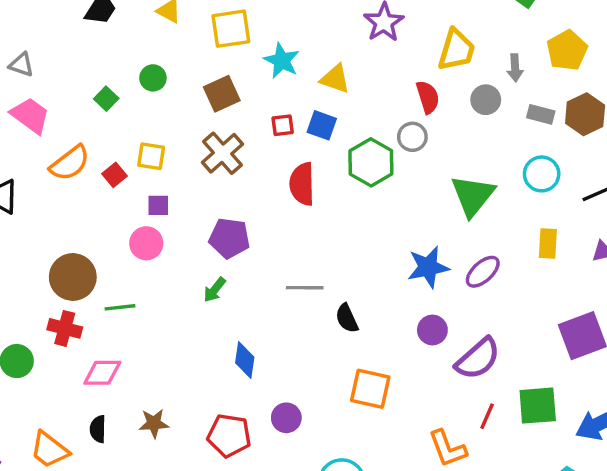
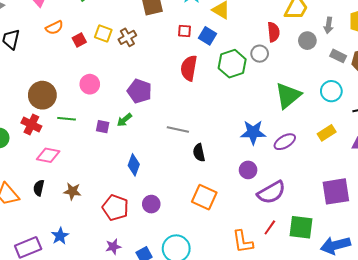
brown cross: (222, 153) -> (127, 37), moved, size x0.7
orange semicircle: (70, 163) -> (54, 28), size x0.7
purple square: (158, 205) -> (103, 127), moved
yellow rectangle: (548, 243) -> (327, 133), turned 42

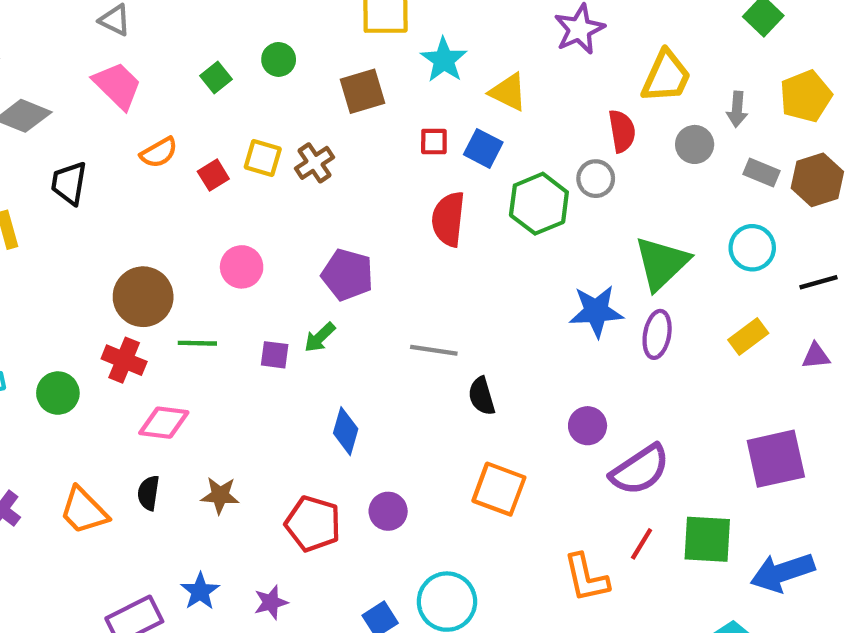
blue star: (253, 132) -> (596, 311), moved
purple ellipse: (285, 142) -> (657, 334), moved, turned -45
purple star: (113, 247) -> (271, 602), moved

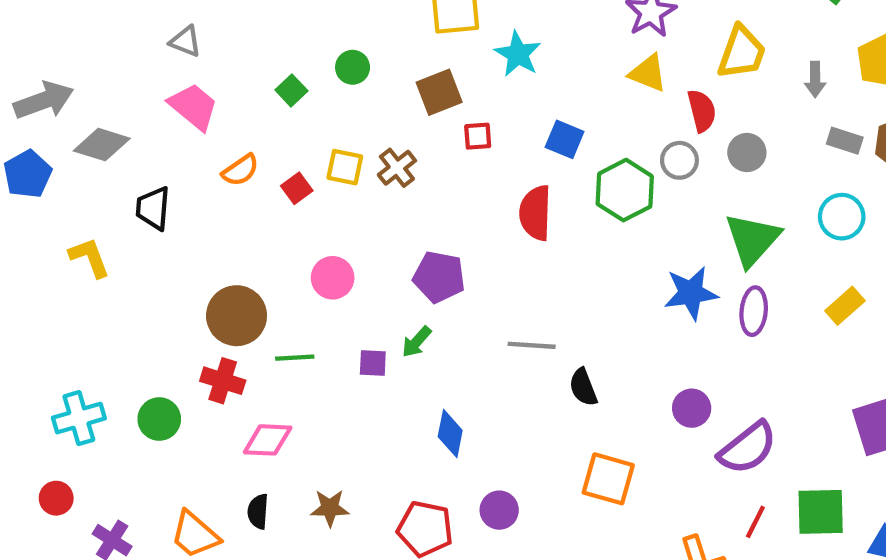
yellow triangle: (508, 92) -> (648, 73), moved
red square: (434, 142) -> (478, 136), moved
gray circle: (695, 144) -> (747, 152), moved

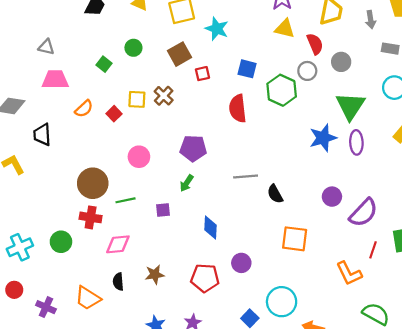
pink trapezoid: (193, 107) -> (55, 80), turned -32
purple square: (373, 363) -> (163, 210), moved

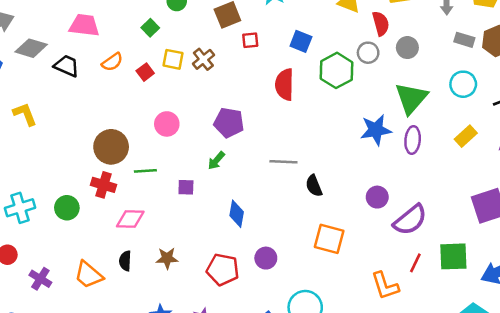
green square: (104, 64) -> (150, 28), moved
black trapezoid: (42, 135) -> (67, 66), moved, turned 110

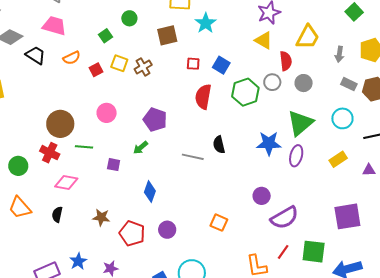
red square: (250, 40) -> (193, 64), moved
black semicircle: (314, 186) -> (219, 145), moved
orange square: (329, 239) -> (219, 223), size x0.7
brown star: (167, 258) -> (101, 217), moved
orange trapezoid: (89, 275) -> (20, 208), moved

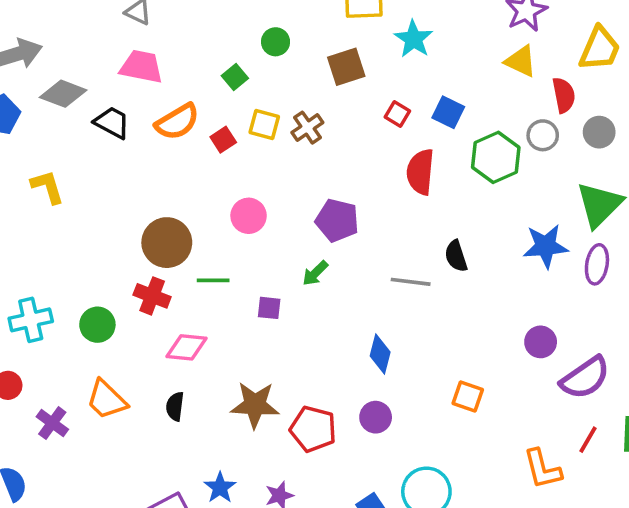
orange semicircle: (72, 58) -> (177, 122), size x1.4
red square: (193, 64) -> (397, 114), turned 32
blue diamond: (150, 192) -> (380, 354), moved
brown star: (101, 217) -> (255, 405), size x1.5

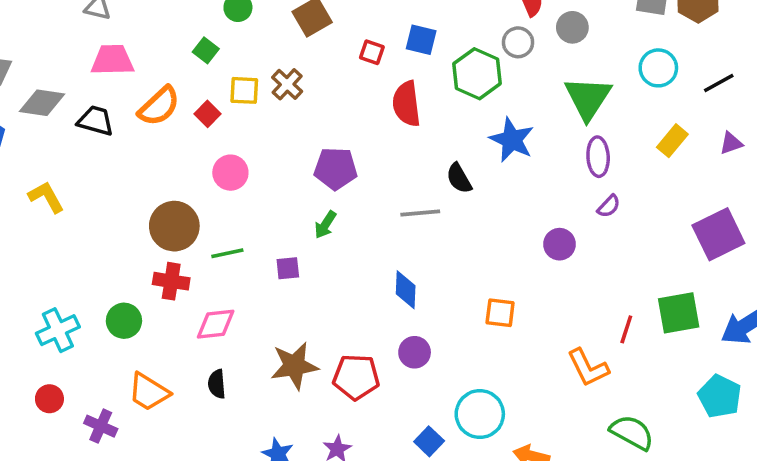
pink circle: (249, 216) -> (230, 173), moved
blue star: (546, 246) -> (512, 140), moved, turned -30
purple semicircle: (585, 378) -> (609, 206), moved, size x0.5

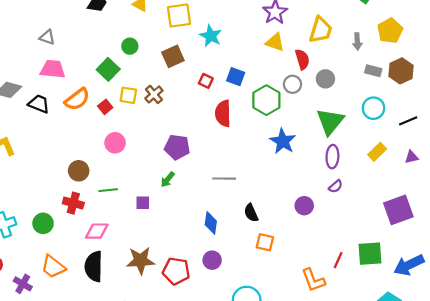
green square: (206, 50) -> (108, 69), size x1.5
black semicircle: (459, 178) -> (251, 213), moved
brown circle: (174, 226) -> (79, 171), size x0.7
black semicircle: (217, 384) -> (94, 266), size x1.8

